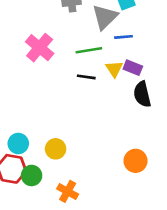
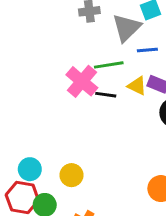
pink cross: (40, 48) -> (82, 81), moved
yellow triangle: (114, 69) -> (137, 86), turned -30

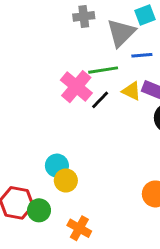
black line: (106, 95) -> (100, 100), turned -54
cyan circle: (30, 169) -> (57, 166), moved

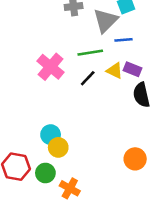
pink cross: (76, 87) -> (51, 67), moved
green circle: (39, 210) -> (45, 173), moved

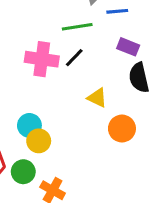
pink cross: (51, 67) -> (42, 59), moved, turned -32
yellow triangle: (115, 71) -> (97, 98), moved
orange circle: (135, 159) -> (122, 129), moved

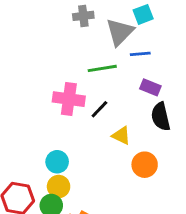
black line: (74, 58) -> (99, 109), moved
yellow circle: (39, 141) -> (59, 187), moved

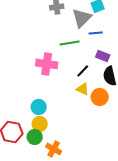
black line: (99, 109) -> (83, 71), moved
orange circle: (145, 165) -> (100, 97), moved

